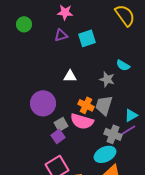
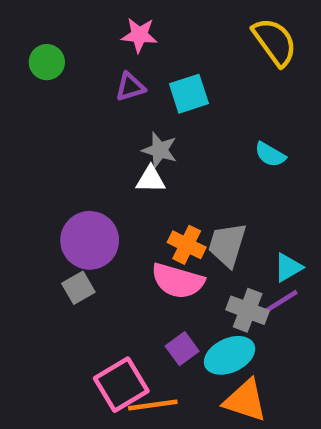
gray star: (107, 79) -> (160, 150), moved
gray square: (61, 124) -> (78, 288), moved
purple square: (58, 136) -> (182, 349), moved

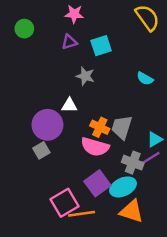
white triangle: (151, 179) -> (69, 105), moved
purple square: (182, 349) -> (97, 183), size x1.5

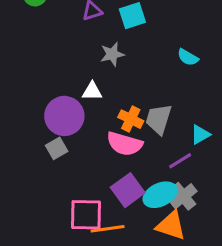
gray star: (85, 76) -> (112, 54), turned -30
purple line: (151, 158) -> (180, 161), moved
gray cross: (133, 163) -> (183, 196), moved, turned 30
pink square: (65, 203) -> (86, 215), turned 32

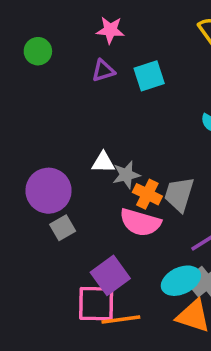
gray star: (112, 54) -> (126, 175), moved
purple circle: (64, 116) -> (48, 191), moved
purple square: (128, 190) -> (110, 275), moved

